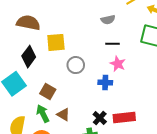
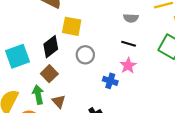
black diamond: (29, 57) -> (51, 47), moved

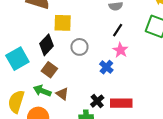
black line: (129, 44) -> (118, 30), turned -64
blue cross: (110, 81) -> (106, 67), turned 32
green arrow: (38, 95) -> (42, 91), turned -48

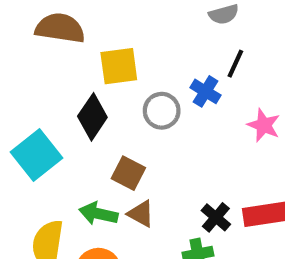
pink star: (120, 50) -> (264, 125), moved
blue cross: (106, 67) -> (205, 91), moved
brown square: (49, 70) -> (128, 173), moved

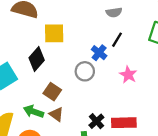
gray circle: (162, 111) -> (85, 71), moved

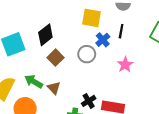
yellow square: (54, 33) -> (92, 18), moved
black line: (117, 40) -> (121, 31), turned -32
brown square: (52, 92) -> (56, 58), moved

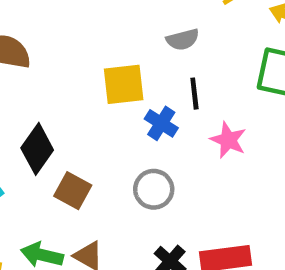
gray circle: (87, 54) -> (154, 189), moved
pink star: (125, 65) -> (228, 140), moved

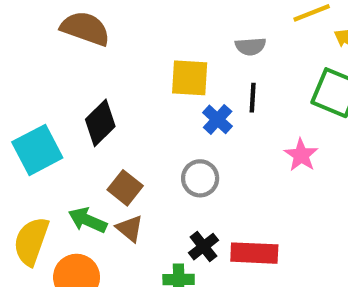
pink star: (228, 140) -> (301, 155), moved
brown square: (73, 191) -> (125, 188), moved

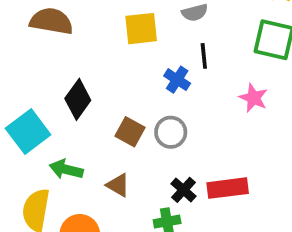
yellow square: (190, 78) -> (141, 29), moved
brown square: (125, 188) -> (130, 132), moved
green arrow: (88, 220) -> (66, 169), moved

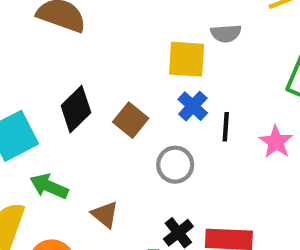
yellow square: (141, 29) -> (187, 59), moved
black line: (204, 56) -> (226, 127), moved
brown square: (130, 132) -> (131, 120), moved

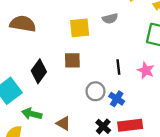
yellow square: (187, 59) -> (80, 28), moved
blue cross: (193, 106) -> (117, 99), moved
brown square: (131, 120) -> (72, 60), moved, turned -30

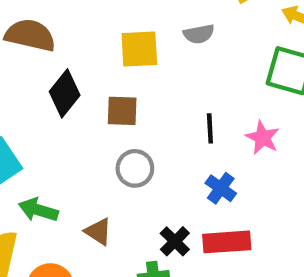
black diamond: (39, 71) -> (65, 93), moved
gray circle: (95, 91) -> (135, 168), moved
blue cross: (117, 99) -> (221, 188), moved

